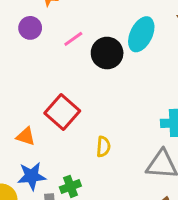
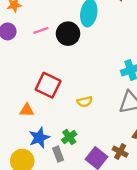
pink line: (73, 39) -> (41, 30), turned 32
yellow semicircle: (103, 147) -> (85, 102), turned 88

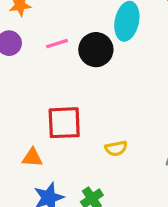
red square: (48, 85) -> (64, 123), turned -30

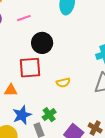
black circle: (96, 50) -> (42, 43), moved

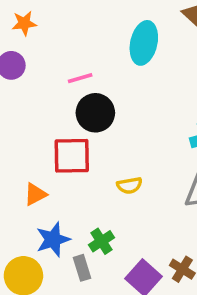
pink line: (24, 18) -> (80, 78), moved
orange triangle: (11, 90) -> (35, 194), turned -32

